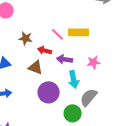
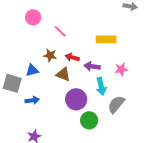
pink line: (58, 34) -> (60, 31), moved
brown star: (26, 38) -> (50, 55), moved
green circle: (73, 113) -> (89, 120), moved

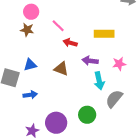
brown star: (50, 55) -> (27, 30), moved
red arrow: (72, 57) -> (70, 43), moved
purple circle: (76, 99) -> (56, 123), moved

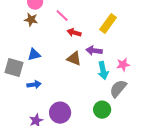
yellow rectangle: (104, 34) -> (108, 24), turned -54
pink star: (119, 64) -> (123, 65), moved
brown triangle: (61, 69) -> (74, 59), moved
green circle: (87, 115) -> (102, 110), moved

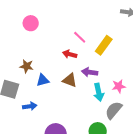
pink line: (62, 16) -> (80, 37), moved
brown star: (31, 20) -> (27, 66), moved
blue triangle: (34, 55) -> (43, 80), moved

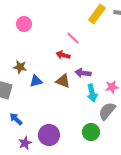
yellow rectangle: (104, 45) -> (97, 14), moved
blue arrow: (30, 106) -> (16, 119), moved, turned -128

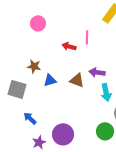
pink line: (73, 38) -> (87, 37), turned 48
red arrow: (63, 55) -> (69, 46), moved

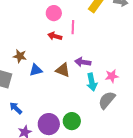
pink circle: (38, 23) -> (54, 13), moved
green circle: (105, 131) -> (72, 121), moved

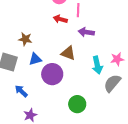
purple arrow: (83, 62) -> (86, 32), moved
blue triangle: (36, 70) -> (35, 59), moved
purple circle: (49, 124) -> (52, 74), moved

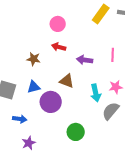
pink line: (78, 10) -> (113, 55), moved
brown star: (25, 39) -> (34, 59), moved
blue arrow: (21, 91) -> (20, 119), turned 144

